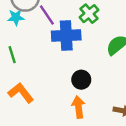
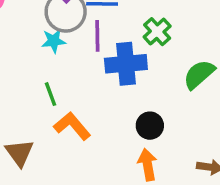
purple line: (47, 15) -> (97, 36), turned 35
orange L-shape: (21, 93) -> (72, 126), moved

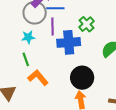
cyan star: (54, 41) -> (28, 37), moved
black circle: (150, 126) -> (82, 78), size x1.5

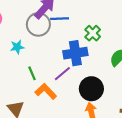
purple line: (53, 27) -> (62, 74), moved, turned 54
cyan star: (28, 37) -> (17, 47), moved

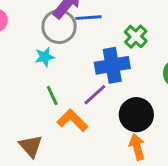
cyan star: (17, 47) -> (45, 57), moved

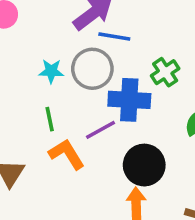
gray circle: (59, 27) -> (92, 69), moved

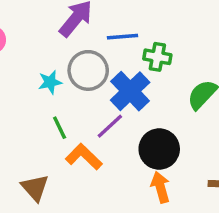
blue line: (114, 37) -> (123, 37), moved
green cross: (165, 72) -> (157, 57), turned -32
blue cross: (129, 100) -> (130, 91), turned -33

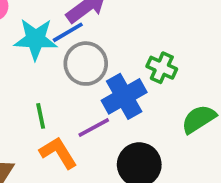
blue line: (123, 37) -> (68, 32), moved, turned -40
cyan star: (50, 82) -> (36, 39), moved, size x1.6

